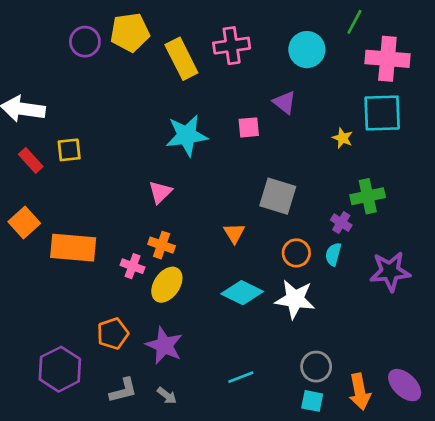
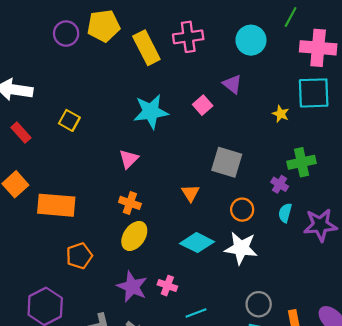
pink square: (249, 127) -> (203, 105), turned -36
yellow square: (69, 150) -> (69, 120), moved, turned 35
cyan semicircle: (333, 254) -> (285, 213), moved
pink cross: (133, 266) -> (167, 286), moved
orange pentagon: (113, 334) -> (79, 256), moved

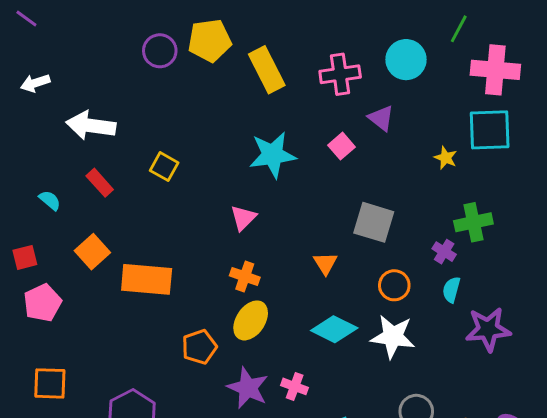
pink cross: (188, 37) -> (340, 74), moved
purple star: (320, 225) -> (488, 329), moved
orange pentagon: (79, 256) -> (199, 347), moved

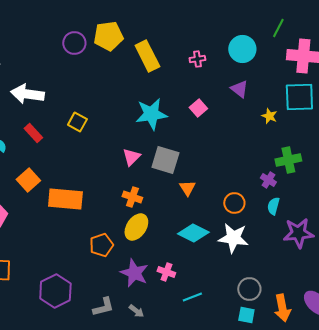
pink cross: (340, 74) -> (197, 59), size x0.6
purple triangle: (381, 118) -> (239, 89), moved
gray square: (374, 222) -> (165, 160), moved

